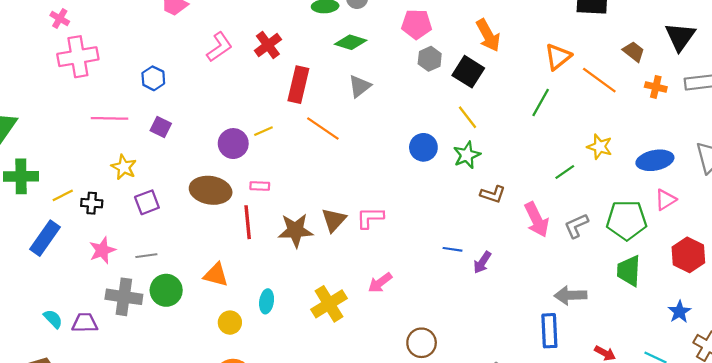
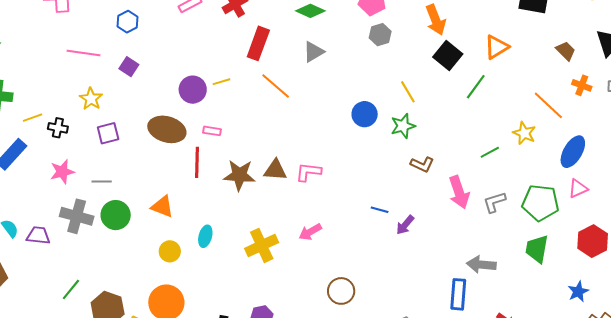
black square: (468, 72) -> (448, 56), moved
orange line: (599, 80) -> (548, 105), moved
blue ellipse: (655, 160) -> (573, 152), turned -56
brown triangle: (334, 220) -> (275, 170), turned 45

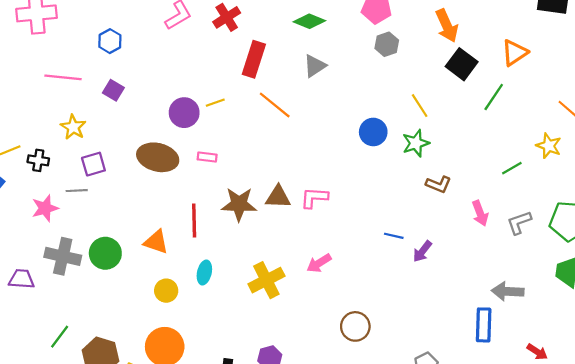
red line: (197, 162) -> (194, 221), moved
gray line: (102, 181) -> (77, 191), moved
pink arrow: (459, 192) -> (480, 213), size x0.7

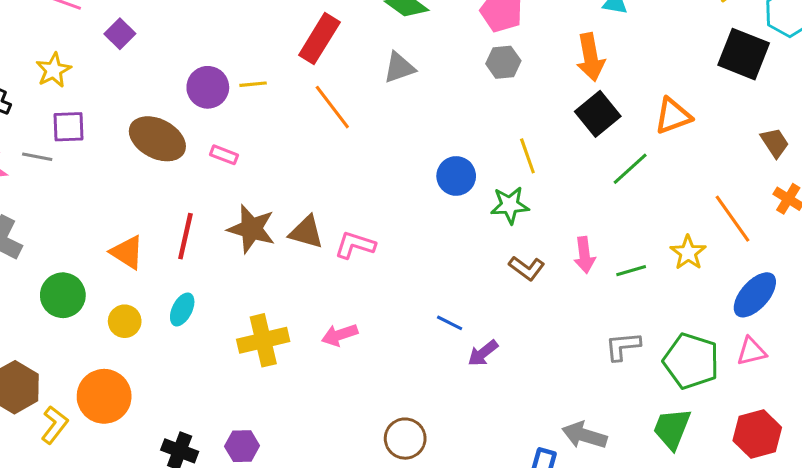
pink arrow: (480, 213) -> (584, 255), moved
green circle: (105, 253) -> (63, 295), moved
brown circle: (355, 326) -> (405, 439), moved

